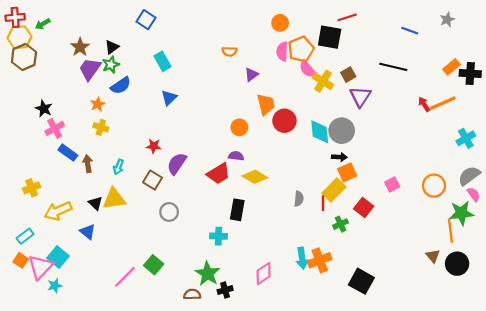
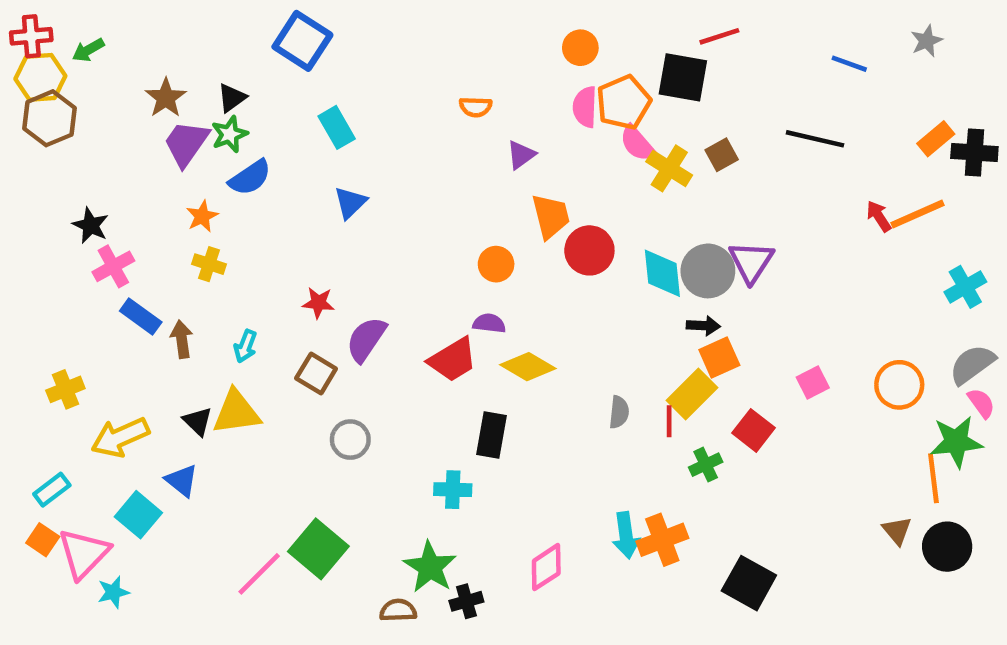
blue square: (146, 20) -> (302, 41), size x1.4
purple triangle: (360, 97) -> (751, 262), moved
cyan square: (58, 257) -> (138, 515), moved
green square: (154, 265) -> (318, 549), size x1.4

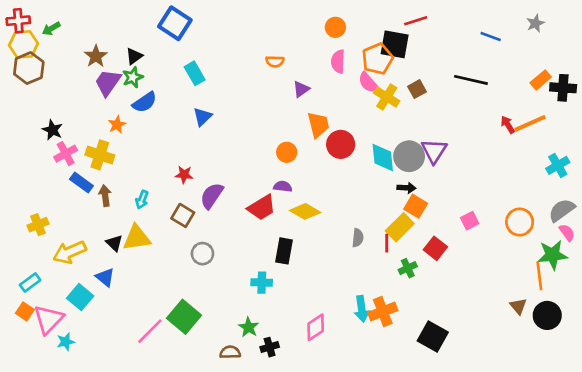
orange pentagon: (624, 102) -> (377, 59), moved
yellow cross: (209, 264) -> (100, 155), moved, size x1.5
orange square: (719, 358) -> (416, 206), turned -35
green star: (430, 567) -> (249, 327), size x0.7

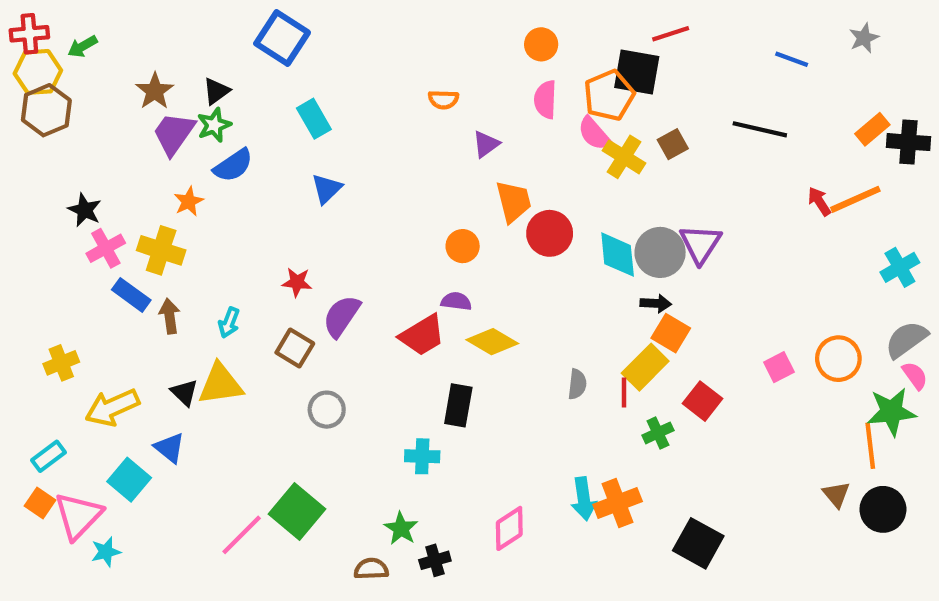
pink square: (470, 221) -> (779, 367), moved

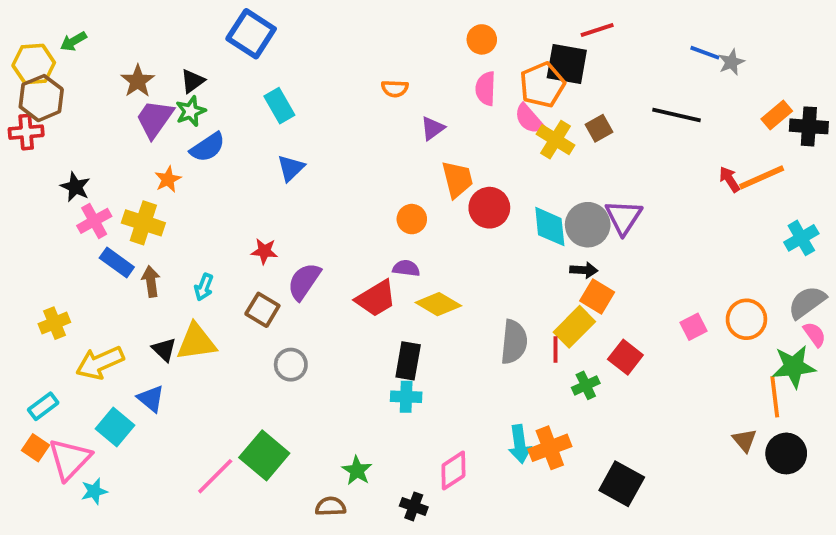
red cross: (29, 34) -> (26, 132), moved
gray star: (864, 38) -> (731, 62), moved
gray semicircle: (577, 384) -> (514, 342), size x1.6
cyan cross: (422, 456) -> (406, 397), moved
black cross: (435, 560) -> (414, 506), moved, turned 36

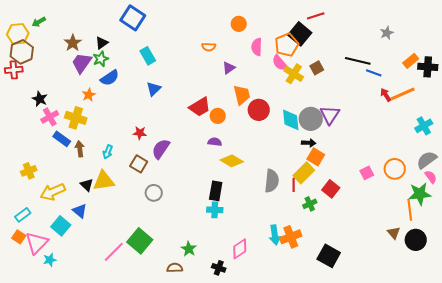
orange circle: (482, 39) -> (239, 24), moved
blue line: (705, 53) -> (374, 73), moved
black square: (567, 64) -> (300, 34), turned 30
red trapezoid: (376, 298) -> (200, 107), moved

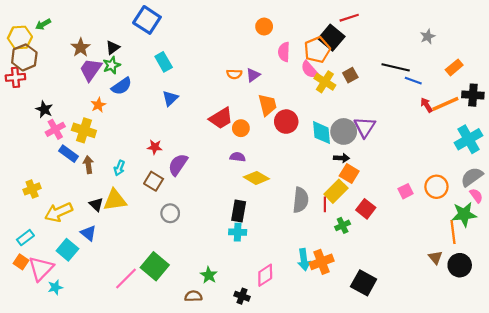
orange semicircle: (209, 47) -> (234, 74), moved
black cross: (428, 67) -> (473, 95), moved
cyan cross: (424, 126) -> (469, 139), size x1.4

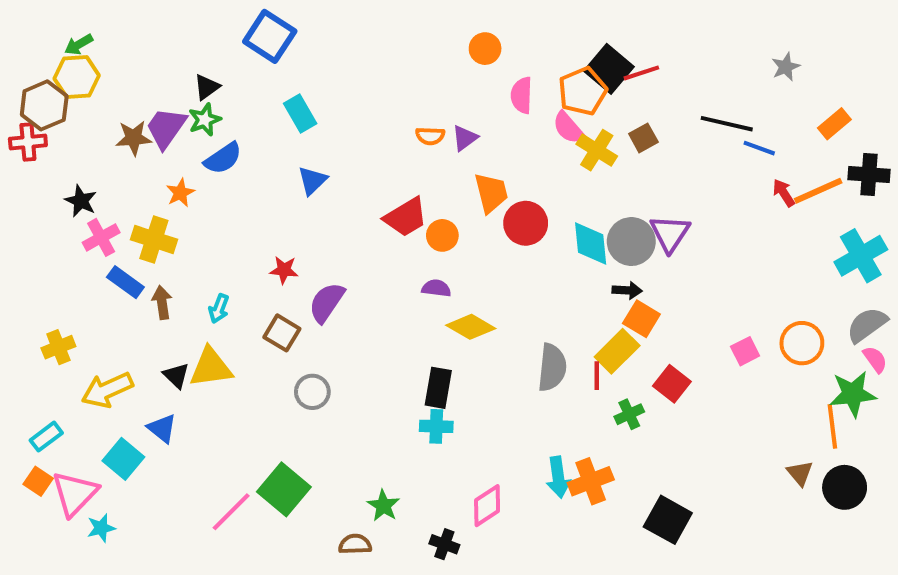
red line: (349, 18) -> (641, 73), moved
yellow hexagon: (20, 38) -> (77, 77), moved
brown star: (81, 48) -> (134, 138), moved, turned 30

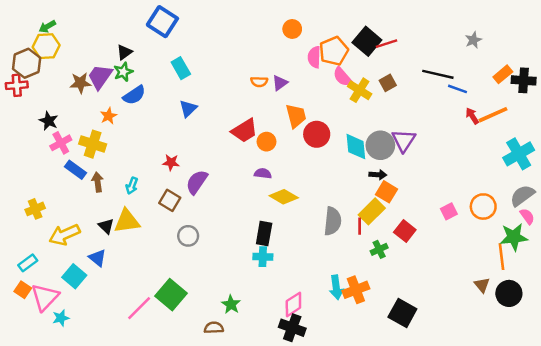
orange pentagon: (583, 91) -> (334, 51), moved
black cross: (869, 174) -> (524, 80), moved
black cross: (444, 544) -> (292, 328), moved, size x1.5

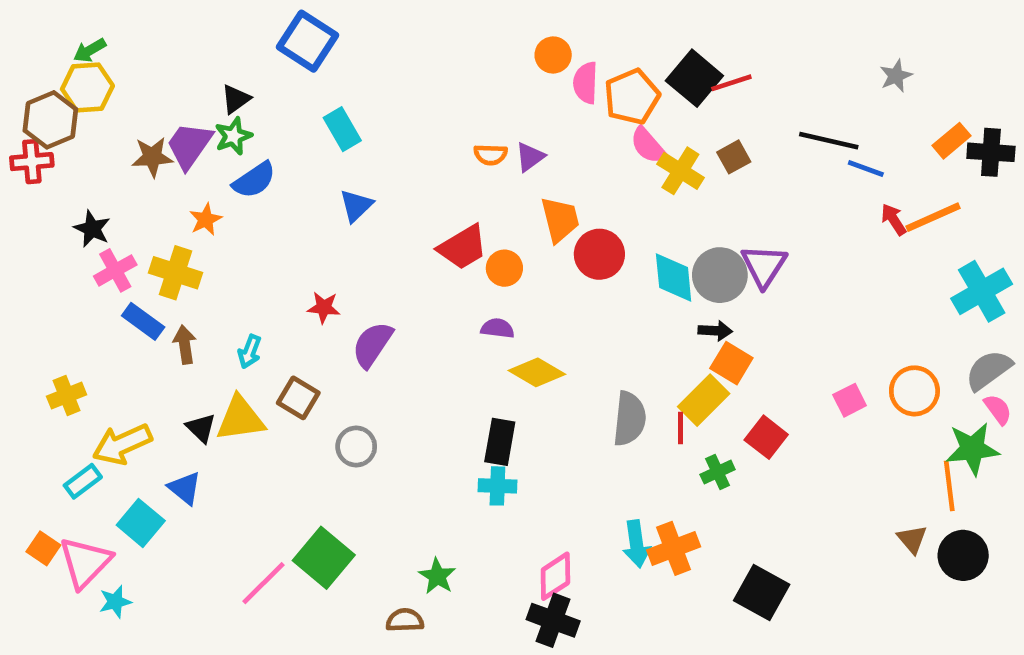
pink semicircle: (314, 57) -> (586, 83), moved
brown square: (170, 200) -> (298, 398), moved
cyan rectangle: (28, 263) -> (83, 481), moved

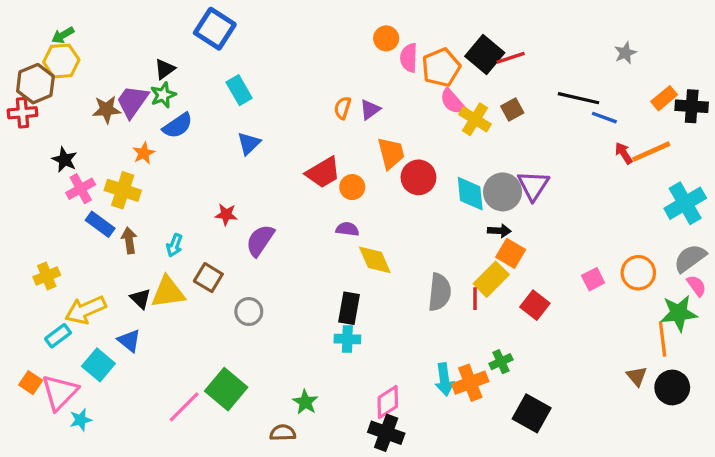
orange semicircle: (491, 155) -> (343, 108), turned 105
yellow diamond: (537, 372) -> (375, 260), turned 36
green cross: (718, 472) -> (501, 362), moved

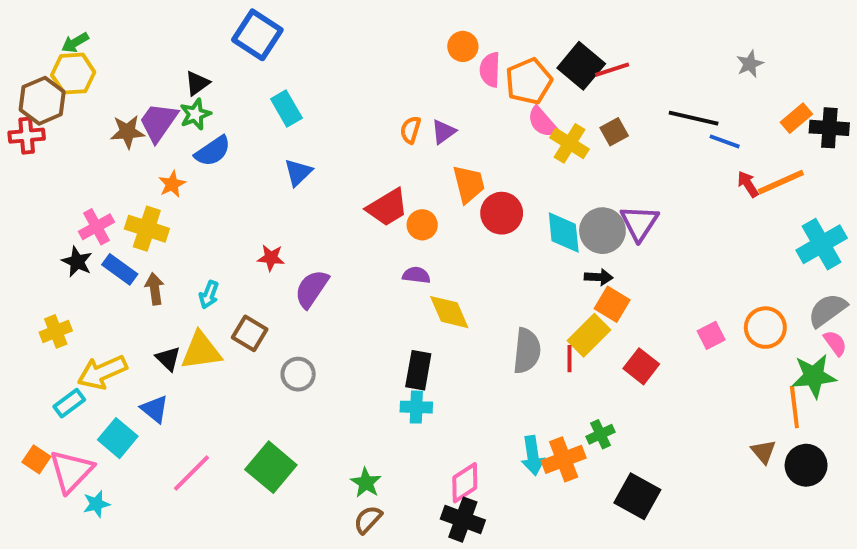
black star: (65, 160) -> (77, 262), moved
pink line: (184, 407) -> (191, 473), moved
brown semicircle: (283, 433) -> (368, 520), moved, turned -45

